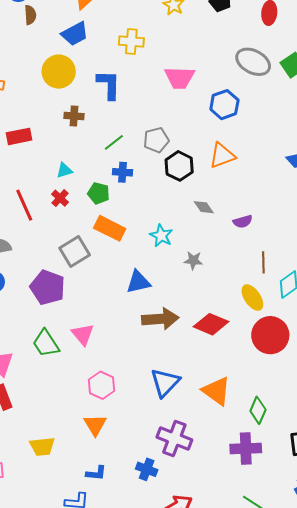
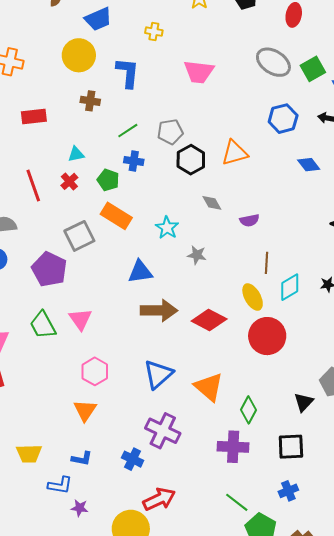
yellow cross: (131, 42) -> (154, 32), size x0.7
blue hexagon: (224, 105) -> (283, 119), moved
yellow trapezoid: (42, 446) -> (29, 454), moved

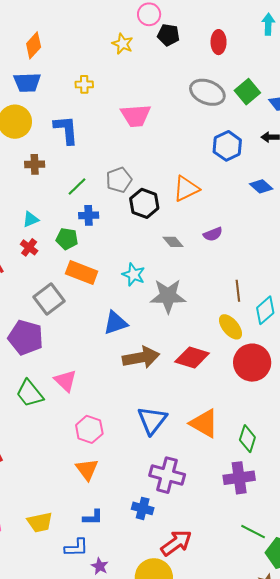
blue trapezoid: (98, 19) -> (27, 82), turned 32
purple semicircle: (249, 220) -> (213, 234), moved
gray star: (197, 255) -> (168, 296), size x1.8
purple star: (80, 508) -> (100, 566), turned 30

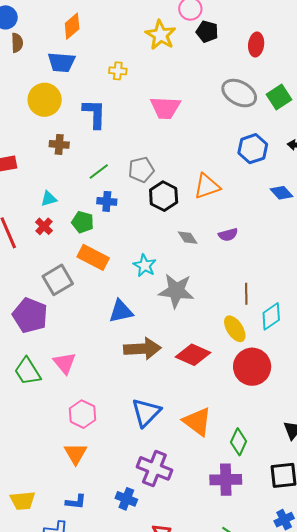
yellow star: (123, 44) -> (161, 35), size x1.4

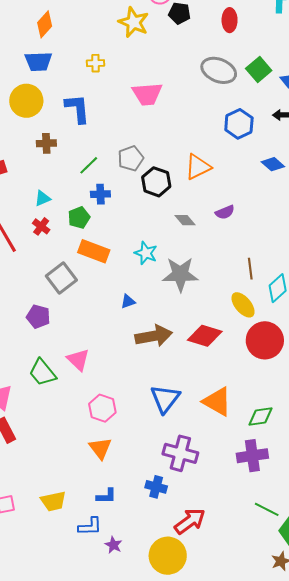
green pentagon: (83, 222) -> (79, 218), turned -30
blue triangle: (121, 311) -> (128, 301), size x0.6
purple pentagon: (30, 315) -> (38, 317), size x0.7
green diamond: (239, 442) -> (261, 417), turned 64

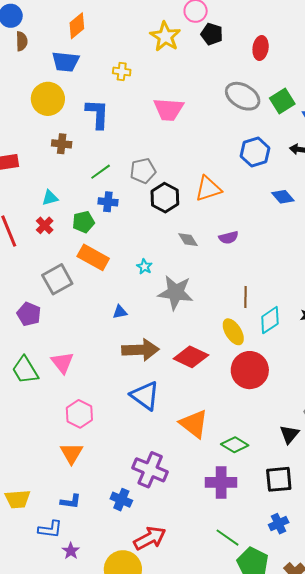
cyan star: (146, 253) -> (144, 267), size x0.7
blue triangle: (165, 399) -> (145, 396), moved, turned -40
green diamond: (261, 417) -> (235, 445), turned 32

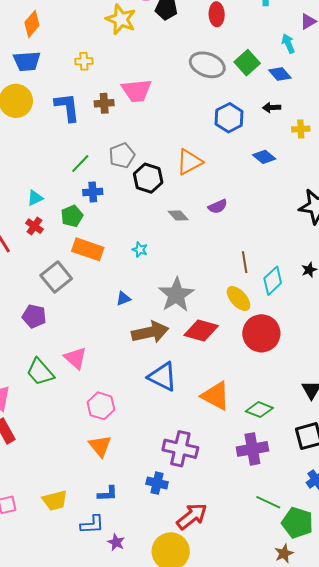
brown cross: (62, 144) -> (104, 103), moved
gray star: (176, 293) -> (176, 295), moved, turned -30

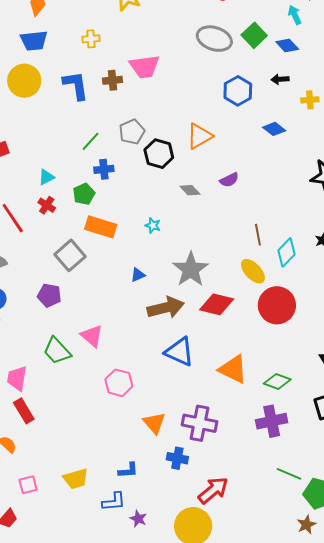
orange triangle: (100, 446) -> (154, 423), moved

